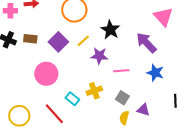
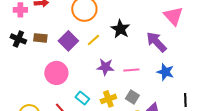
purple star: (99, 56) -> (105, 67), moved
yellow cross: (94, 91) -> (108, 99), moved

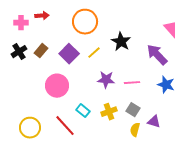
brown rectangle: (40, 38) -> (41, 51), turned -56
black cross: (18, 39) -> (19, 52), turned 35

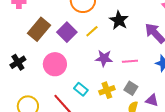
brown rectangle: (41, 51) -> (39, 29), size x1.6
black cross: (19, 52) -> (18, 62), moved

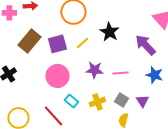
purple square: (67, 32) -> (57, 44), turned 30
pink circle: (55, 64) -> (57, 76), moved
purple triangle: (152, 100) -> (142, 101), moved, turned 40

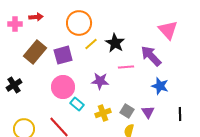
yellow line: (82, 43) -> (91, 44), moved
pink line: (120, 73) -> (126, 67), moved
cyan rectangle: (71, 101) -> (77, 104), moved

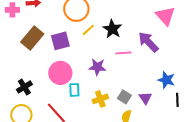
black cross: (14, 85) -> (24, 87), moved
blue star: (160, 86) -> (166, 80), moved
cyan rectangle: (77, 104) -> (74, 90), turned 48

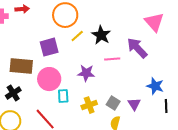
brown rectangle: (32, 38) -> (21, 66), moved, turned 55

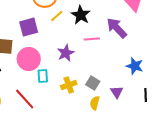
purple star: (86, 73) -> (66, 53), turned -30
purple triangle: (134, 104) -> (117, 92), moved
black line: (166, 106) -> (146, 95), moved

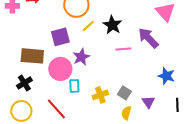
purple star: (66, 53) -> (81, 57), moved

